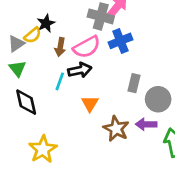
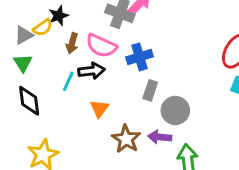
blue cross: (120, 41) -> (140, 57), moved
pink semicircle: (87, 47) -> (101, 46), turned 48

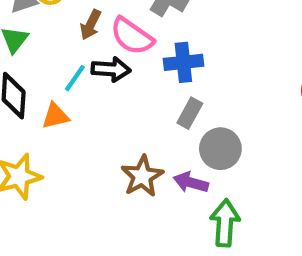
orange triangle: (99, 109) -> (55, 116), moved, turned 30

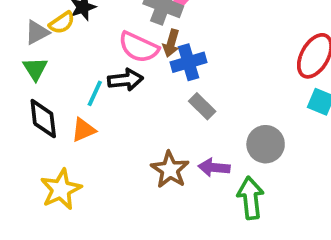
brown arrow: (91, 25) -> (171, 43), moved
gray rectangle: (190, 113) -> (202, 106), turned -64
gray circle: (220, 149) -> (266, 144), moved

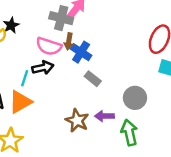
blue cross: (189, 62) -> (81, 52), turned -35
orange triangle: (84, 130) -> (20, 102), size x1.5

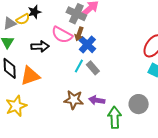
black arrow: (43, 68) -> (40, 46), moved
cyan line: (25, 78) -> (79, 66), moved
gray circle: (135, 98) -> (139, 104), moved
brown star: (77, 121) -> (74, 100), turned -30

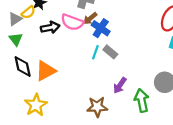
brown arrow: (79, 34) -> (90, 18), turned 40
black arrow: (40, 46) -> (50, 27), moved
brown star: (74, 100) -> (97, 107), moved
purple arrow: (97, 100) -> (120, 85), turned -56

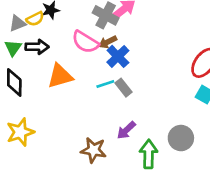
black arrow: (50, 27) -> (37, 47), moved
cyan line: (95, 52) -> (105, 84), turned 40
orange triangle: (46, 71) -> (60, 76), moved

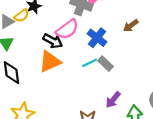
pink semicircle: (85, 42) -> (67, 29), turned -60
brown arrow: (108, 42) -> (131, 26), moved
black arrow: (37, 47) -> (53, 41), moved, turned 36

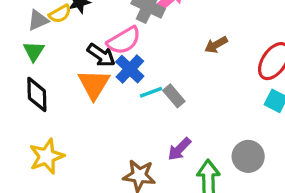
blue cross: (97, 38) -> (130, 69), moved
orange triangle: (50, 61) -> (94, 84), turned -40

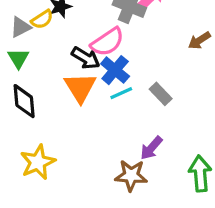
cyan line: (151, 92) -> (121, 93), moved
purple arrow: (179, 149) -> (151, 148), moved

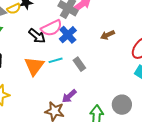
blue cross: (115, 70) -> (68, 35), moved
orange triangle: (80, 87) -> (34, 66), moved

